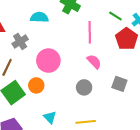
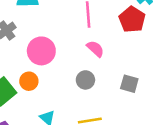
gray square: (119, 84) -> (129, 84), moved

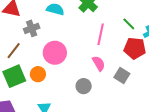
red pentagon: (132, 19) -> (135, 48), turned 30
gray square: (129, 84) -> (122, 75), moved

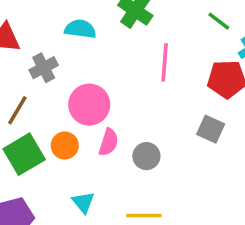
green line: (129, 24) -> (219, 21), moved
pink semicircle: (99, 63) -> (109, 142), moved, turned 56

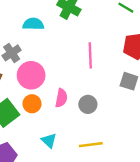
pink line: (165, 62) -> (90, 55), moved
pink circle: (89, 105) -> (31, 75), moved

